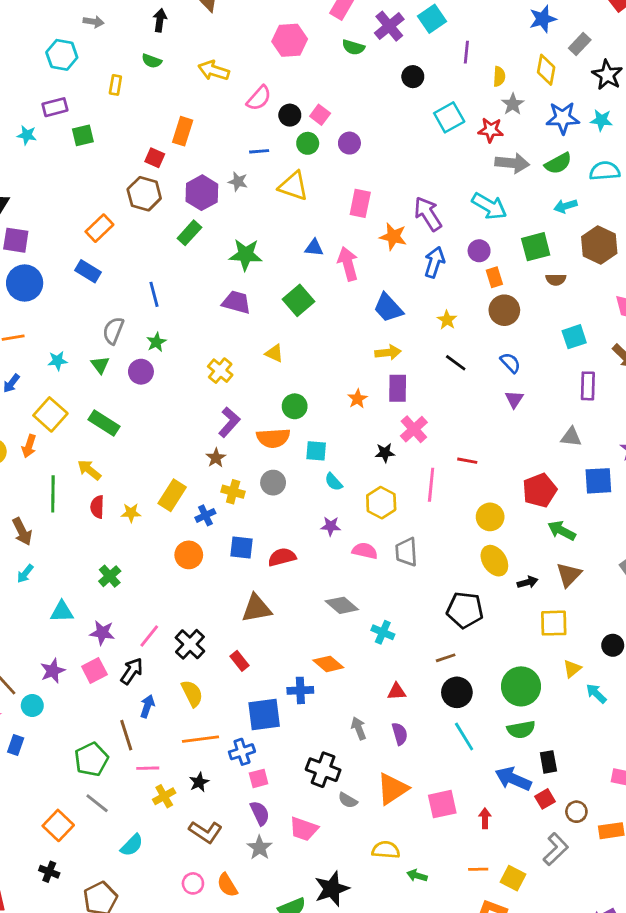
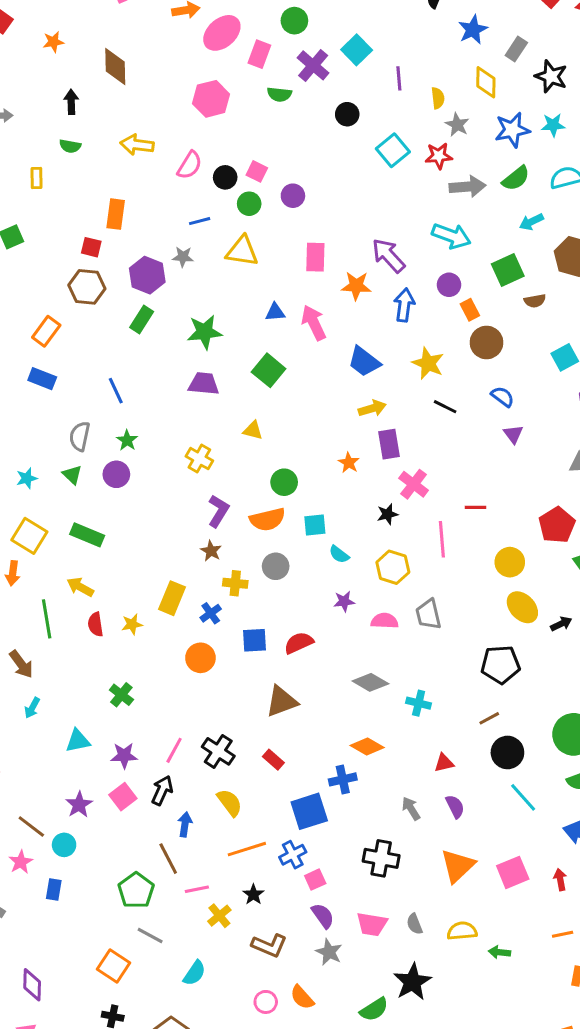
yellow star: (447, 320) -> (428, 363), size x1.5
gray semicircle: (348, 800) -> (414, 924), moved, turned 48

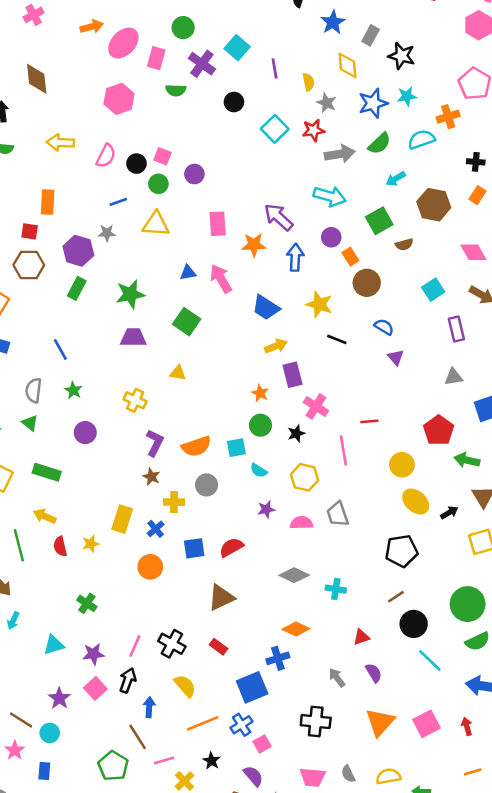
purple circle: (116, 474) -> (85, 433), moved
green circle: (284, 482) -> (260, 425), moved
purple semicircle: (323, 916) -> (253, 776), moved

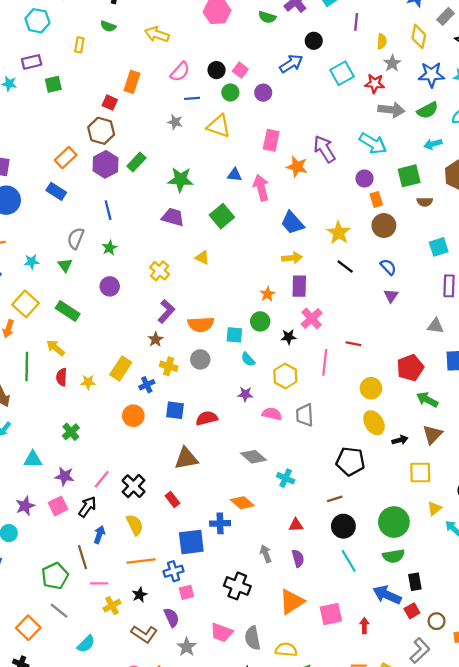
pink semicircle: (106, 156) -> (180, 72), moved
purple hexagon: (78, 251) -> (106, 164), moved
blue arrow: (295, 257) -> (291, 64), moved, turned 40
gray semicircle: (348, 774) -> (253, 638), size x1.5

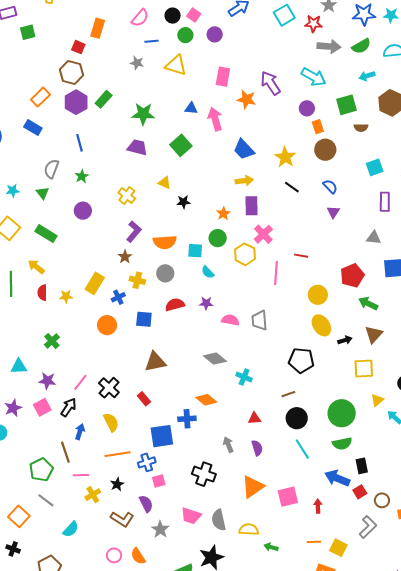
black star: (289, 337) -> (183, 202), moved
yellow hexagon: (285, 376) -> (245, 254), moved
red semicircle: (207, 418) -> (175, 305), moved

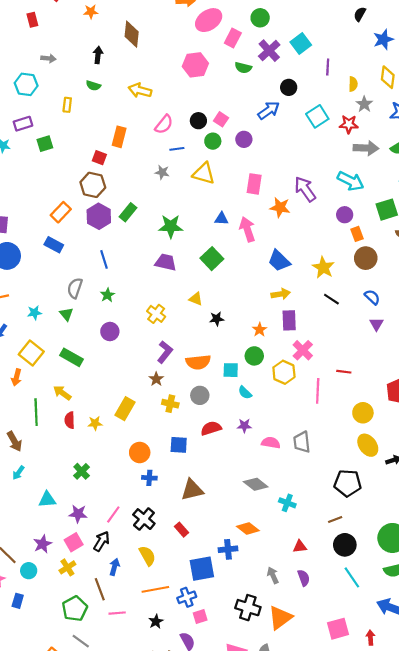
blue cross: (118, 297) -> (149, 478), moved, turned 32
orange triangle: (253, 487) -> (280, 618), moved
yellow cross: (93, 495) -> (67, 567), moved

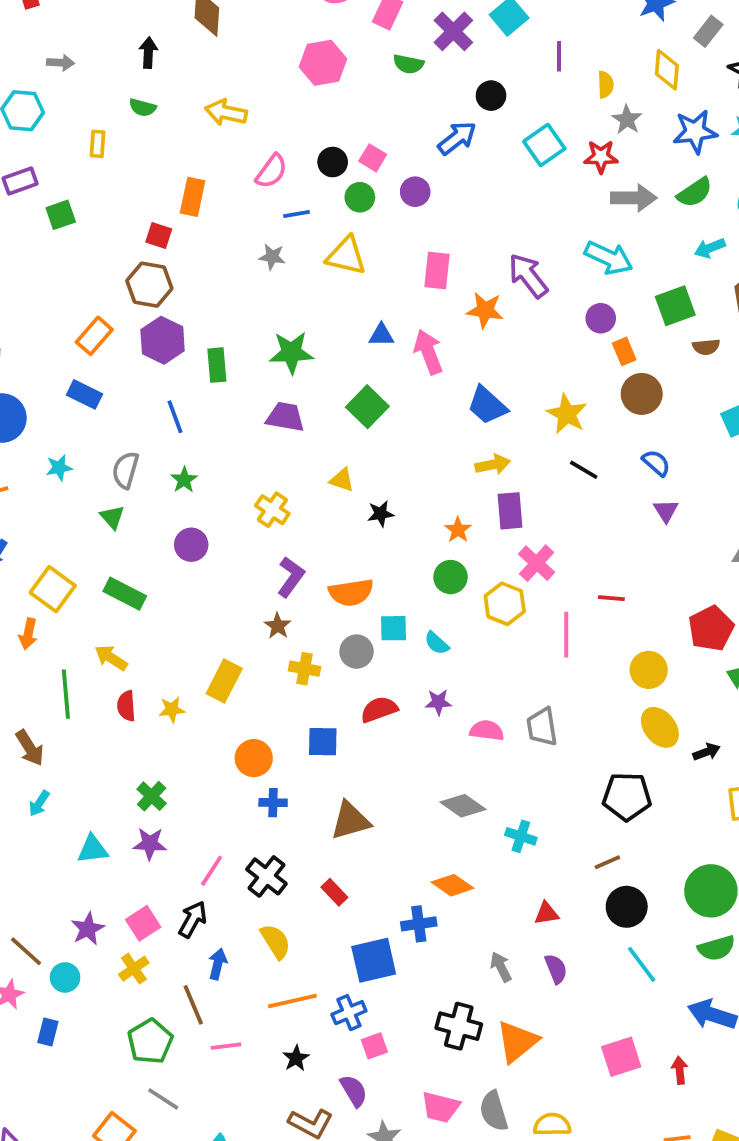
green rectangle: (128, 212) -> (217, 365), moved, turned -42
cyan star: (34, 313) -> (59, 468), moved
cyan square: (231, 370) -> (393, 628), moved
purple star: (78, 514) -> (150, 844), moved

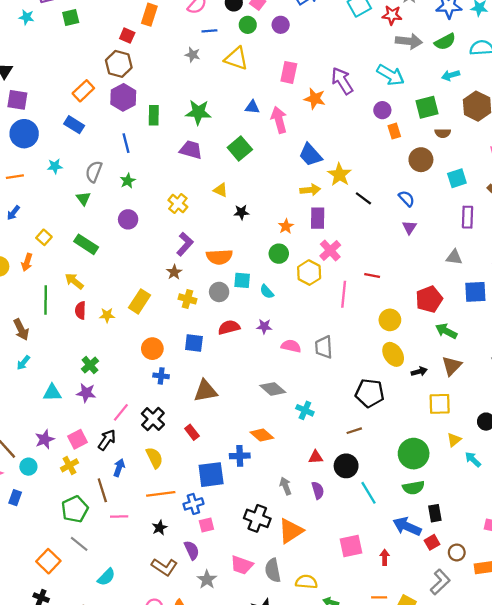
brown circle: (642, 394) -> (421, 160), moved
yellow star: (567, 414) -> (339, 175), moved
yellow square: (53, 589) -> (44, 237), size x0.6
black circle: (627, 907) -> (346, 466), moved

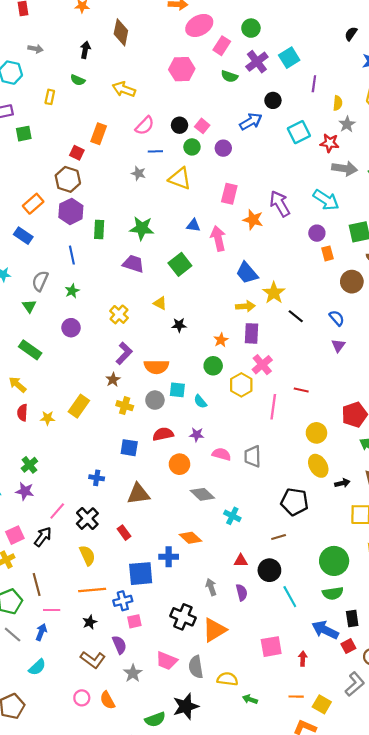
orange circle: (152, 349) -> (179, 464), moved
blue arrow: (119, 468) -> (41, 632), moved

